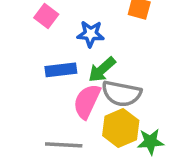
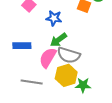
blue rectangle: (61, 70) -> (22, 46), moved

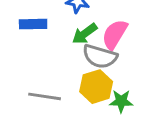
blue rectangle: (22, 46) -> (33, 24), moved
pink semicircle: (48, 58) -> (115, 34), moved

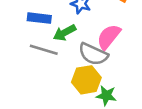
green arrow: (85, 34) -> (64, 33), moved
gray line: (45, 96) -> (44, 50), moved

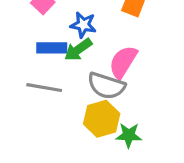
blue rectangle: (39, 18) -> (52, 48), moved
green arrow: (64, 33) -> (78, 50), moved

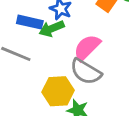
gray semicircle: (106, 86) -> (86, 72), moved

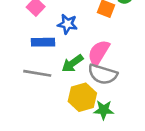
green arrow: (52, 29) -> (72, 63), moved

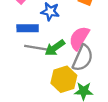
gray line: (37, 73) -> (37, 48), moved
gray semicircle: (103, 74) -> (83, 58), turned -84

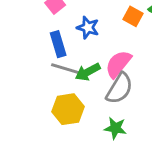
blue rectangle: (28, 28) -> (58, 44), turned 66
yellow hexagon: (64, 79) -> (68, 109), moved

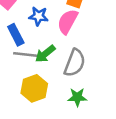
pink semicircle: (118, 64) -> (68, 22), moved

